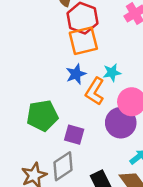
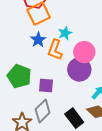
green pentagon: (42, 116) -> (19, 76), turned -30

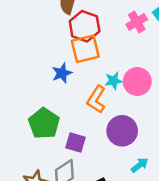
blue star: (38, 40) -> (62, 73), moved
pink circle: (84, 52) -> (137, 81), moved

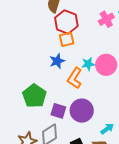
orange square: (85, 49) -> (67, 39), size x0.7
blue star: (62, 73) -> (57, 61), moved
purple circle: (122, 131) -> (82, 111), moved

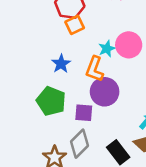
blue star: (57, 61) -> (61, 64), moved
purple circle: (82, 111) -> (105, 92), moved

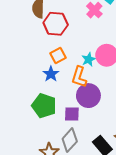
orange square: (75, 25) -> (58, 56), moved

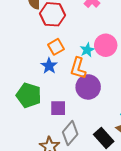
green pentagon: (44, 106) -> (29, 95), moved
purple square: (72, 114) -> (58, 108), moved

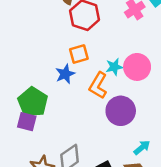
purple circle: (88, 87) -> (121, 111), moved
purple square: (58, 108) -> (27, 122), moved

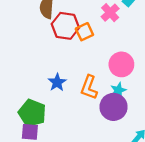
orange square: (79, 54) -> (84, 32), moved
cyan star: (114, 67) -> (118, 90), moved

